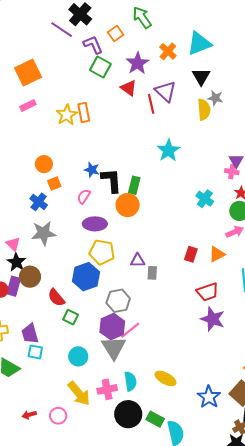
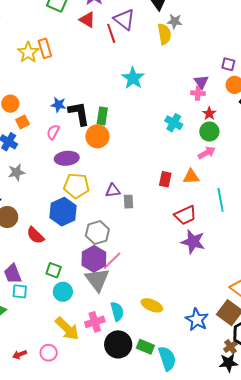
gray star: (44, 233) -> (16, 172), size x0.7
orange triangle: (217, 254) -> (191, 177), turned 30
green square: (71, 317) -> (54, 270), moved

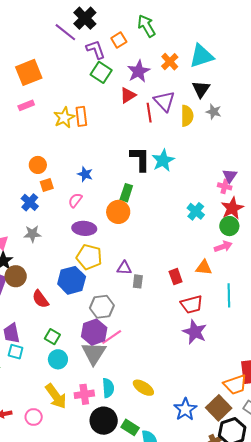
red triangle: (87, 20) -> (128, 95), turned 48
yellow semicircle: (164, 34) -> (187, 116), moved
black L-shape: (79, 113) -> (140, 159), moved
red star: (209, 113) -> (232, 208), size x1.6
red rectangle: (165, 179) -> (176, 277), moved, turned -42

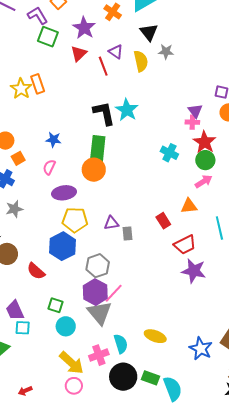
purple triangle: (164, 101) -> (116, 52), size x0.7
green rectangle: (126, 193) -> (98, 149), size x1.5
pink circle: (34, 417) -> (74, 386), moved

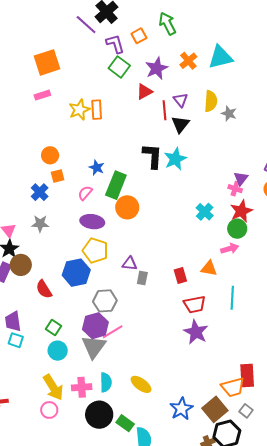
black triangle: (149, 32) -> (180, 124), moved
yellow semicircle: (141, 61) -> (211, 101), moved
green rectangle: (98, 149) -> (116, 185), moved

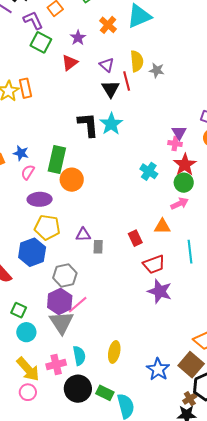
purple star: (157, 68) -> (78, 38), size x0.7
red line: (164, 110) -> (127, 81), moved
blue star: (97, 168) -> (21, 153), moved
yellow ellipse: (141, 384) -> (114, 352), turned 75

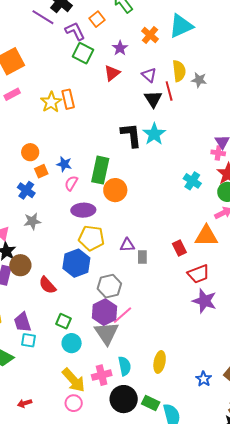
orange triangle: (162, 226) -> (206, 236), size x1.4
blue star: (158, 369) -> (204, 379), size x0.7

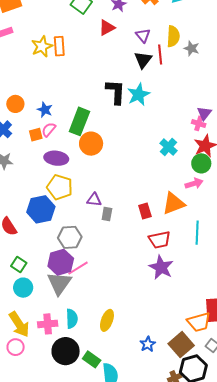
orange circle: (30, 152) -> (15, 104), moved
orange square: (41, 171) -> (36, 135), moved
orange triangle: (206, 236) -> (174, 204), turned -30

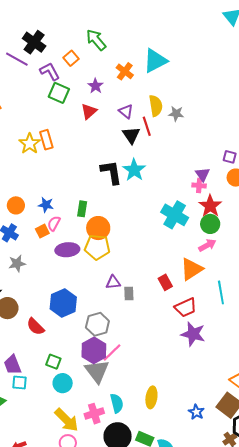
green rectangle: (79, 121) -> (82, 209), size x0.6
cyan cross: (168, 147) -> (175, 215), size x1.5
yellow pentagon: (60, 187) -> (97, 247), moved

